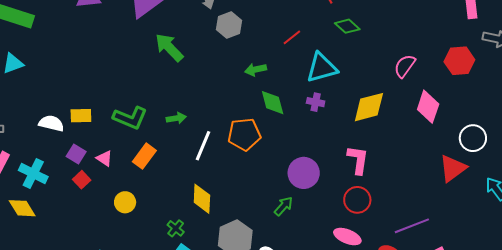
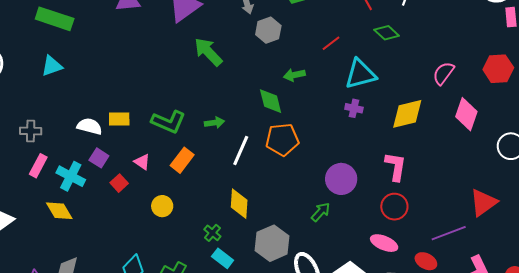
green diamond: (273, 103) -> (271, 101), moved
purple square: (76, 154) -> (99, 158), moved
red triangle: (453, 168) -> (483, 203), moved

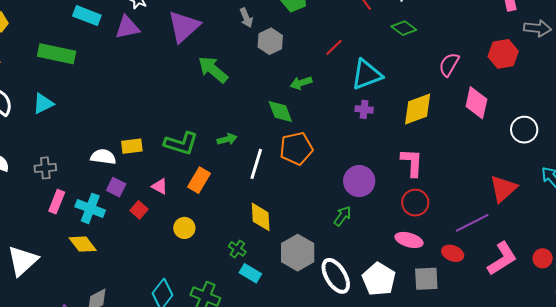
green diamond: (387, 33) -> (404, 28), moved
cyan triangle: (52, 66) -> (43, 104), moved

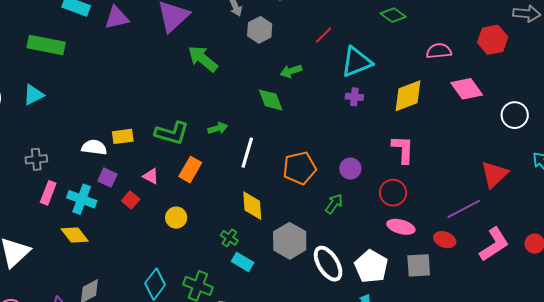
pink semicircle: (449, 65) -> (439, 51), turned 55
pink diamond: (476, 103) -> (467, 89), turned -48
orange pentagon: (296, 148) -> (300, 168), moved
purple circle: (359, 181) -> (350, 169), size x0.7
red circle: (415, 203) -> (393, 193), moved

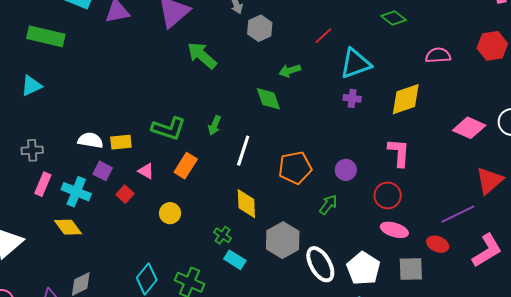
pink diamond: (467, 89) -> (469, 128), moved, turned -32
green arrow: (218, 128) -> (215, 125), turned 126
yellow rectangle: (123, 136) -> (121, 142), moved

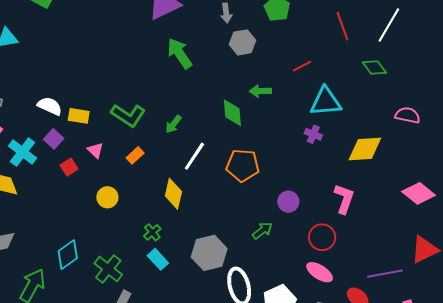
orange rectangle: (186, 166) -> (135, 155), size x0.7
orange pentagon: (295, 168) -> (243, 165), moved
yellow diamond: (246, 204) -> (173, 194), moved

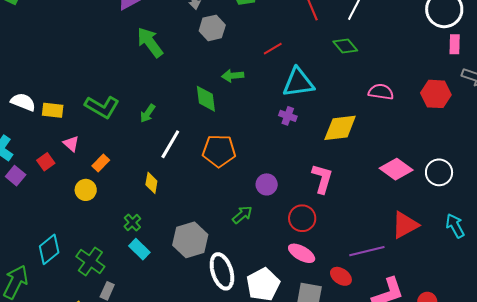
purple square: (54, 139) -> (16, 176), moved
orange rectangle: (135, 155) -> (101, 163), moved
yellow diamond: (173, 194) -> (151, 183), size x0.7

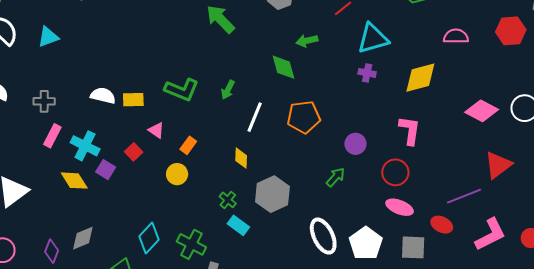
gray hexagon: (190, 240) -> (272, 194), moved

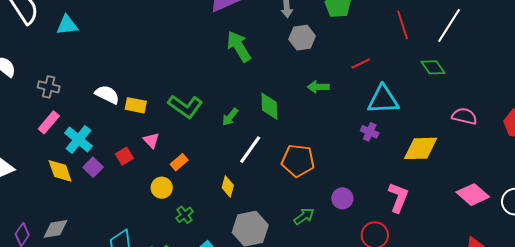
green diamond: (284, 67) -> (269, 106), moved
green arrow: (336, 177) -> (304, 216), moved
green cross: (228, 200) -> (185, 215), moved

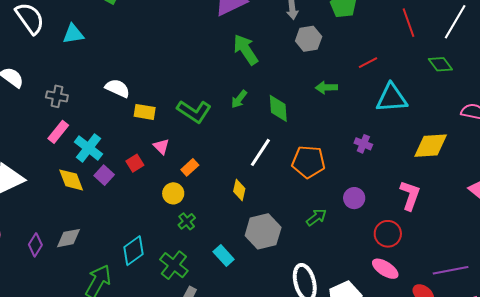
white semicircle: (107, 95) -> (117, 88), moved
green arrow: (230, 117) -> (239, 99), moved
purple cross: (370, 132) -> (363, 144), moved
green cross: (185, 215) -> (187, 221), moved

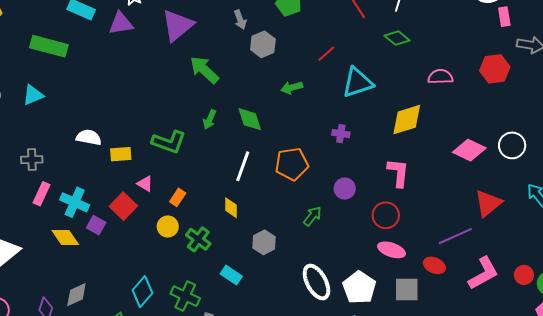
red square: (135, 163) -> (123, 206), size x1.5
green cross: (187, 221) -> (198, 239), moved, size x1.4
gray hexagon: (263, 231) -> (264, 242), size x0.7

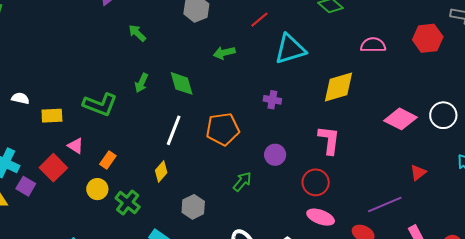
green arrow: (204, 70) -> (137, 33), size x0.6
white semicircle: (89, 137) -> (20, 98), size x0.7
red triangle: (488, 203) -> (418, 173), size x0.6
yellow diamond: (231, 208) -> (161, 172), turned 40

